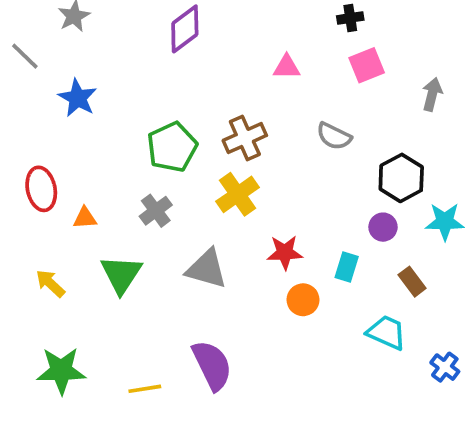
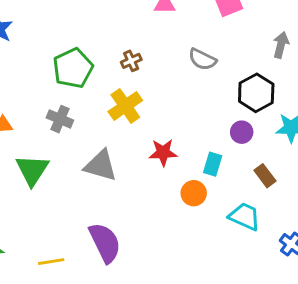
gray arrow: (432, 94) -> (281, 45), moved
brown cross: (245, 138) -> (131, 61), size x0.6
gray cross: (156, 211) -> (60, 119), turned -30
orange circle: (303, 300) -> (194, 193), moved

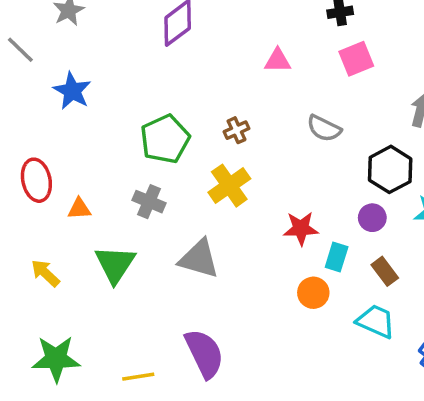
red star: (163, 152) -> (301, 228), moved
brown rectangle: (265, 176) -> (385, 271), moved

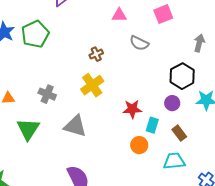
gray semicircle: (324, 128) -> (139, 43), moved
green pentagon: (165, 139) -> (35, 34), moved
cyan trapezoid: (376, 321) -> (174, 161), turned -30

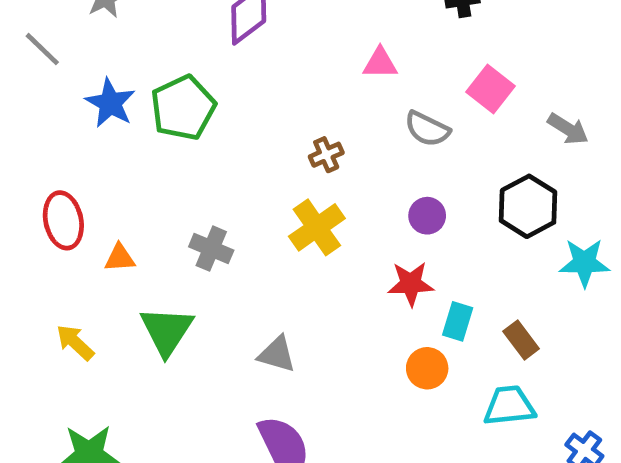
pink square: (163, 14) -> (491, 89), moved, turned -30
gray arrow: (199, 43) -> (568, 129), turned 108
purple circle: (172, 103) -> (427, 216), moved
gray triangle: (75, 126) -> (277, 354), moved, size x0.7

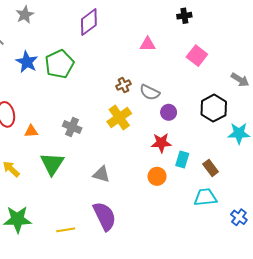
gray semicircle: (427, 129) -> (150, 92), moved
gray arrow: (568, 129) -> (240, 80), moved
orange circle: (427, 368) -> (157, 176), moved

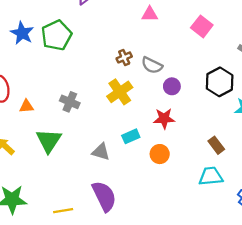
cyan rectangle: (182, 160) -> (131, 136), moved, turned 49

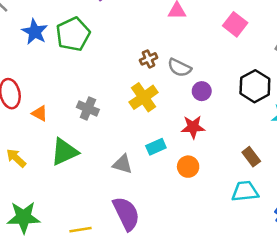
orange triangle: (27, 106) -> (40, 113), turned 32
green triangle: (49, 141) -> (64, 152), turned 32

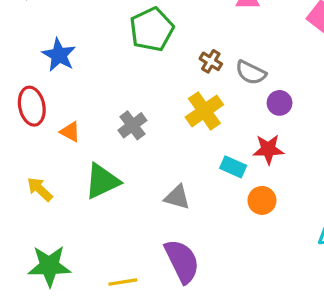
blue star: (35, 32) -> (59, 55), moved
green pentagon: (73, 34) -> (152, 29), moved
brown cross: (149, 59) -> (211, 61), turned -35
gray cross: (88, 108) -> (132, 125), turned 30
cyan rectangle: (156, 147) -> (233, 167), moved, turned 48

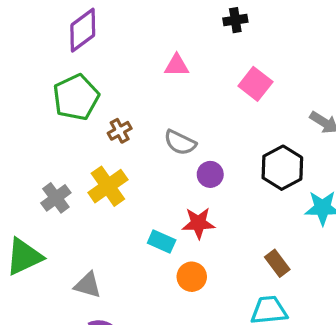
brown cross: (211, 61) -> (120, 131), moved, turned 30
yellow cross: (204, 111) -> (108, 186), moved
gray triangle: (177, 197) -> (88, 285), moved

